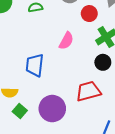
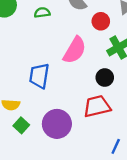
pink semicircle: (66, 41) -> (75, 50), size x1.4
black circle: (103, 62) -> (105, 78), moved

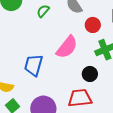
green semicircle: (42, 13) -> (43, 11), turned -48

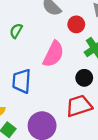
green semicircle: (43, 11) -> (16, 31), moved

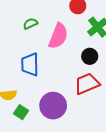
green semicircle: (16, 31) -> (30, 24), moved, turned 40

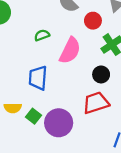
green square: (21, 112) -> (34, 116), moved

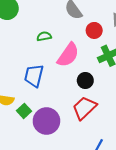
black circle: (101, 74) -> (85, 80), moved
red trapezoid: (96, 103) -> (84, 108), turned -35

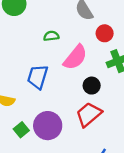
green square: (24, 111) -> (21, 130), moved

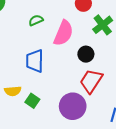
purple circle: (48, 126) -> (73, 106), moved
green square: (21, 130) -> (32, 101), moved

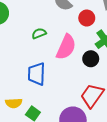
black circle: (86, 54) -> (91, 59), moved

